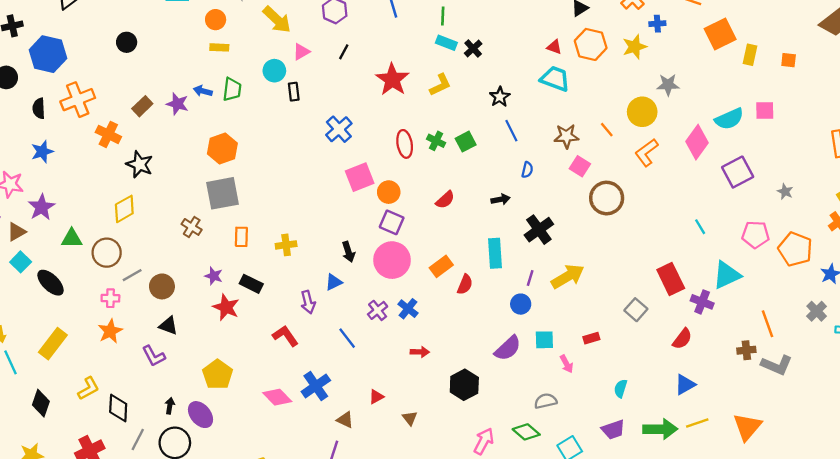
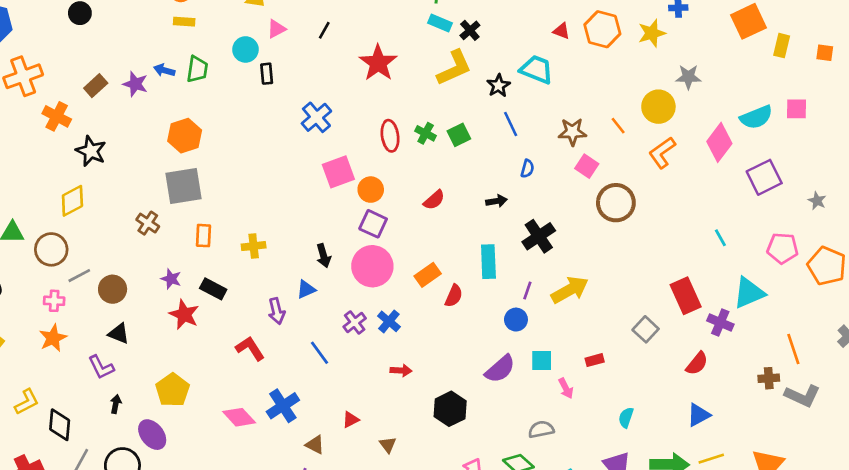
cyan trapezoid: (555, 79) -> (537, 70), moved
yellow L-shape: (440, 85) -> (454, 68), moved, size x1.4
black arrow: (170, 406) -> (116, 404), moved

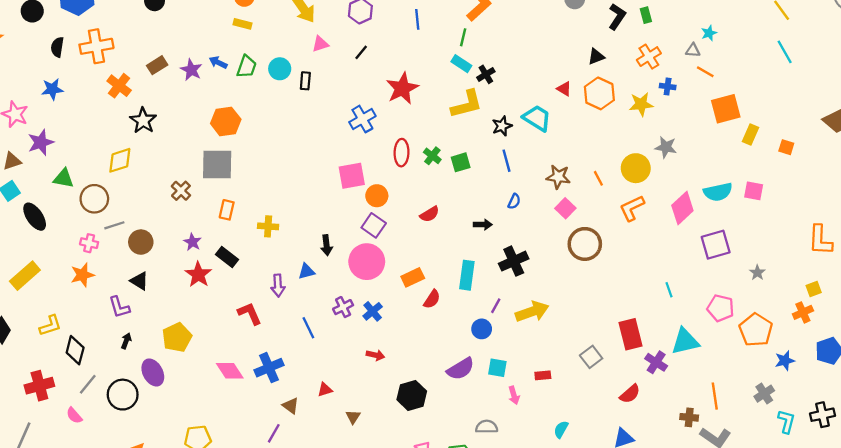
cyan circle: (245, 49) -> (280, 69), moved
blue cross: (316, 117) -> (362, 119), moved

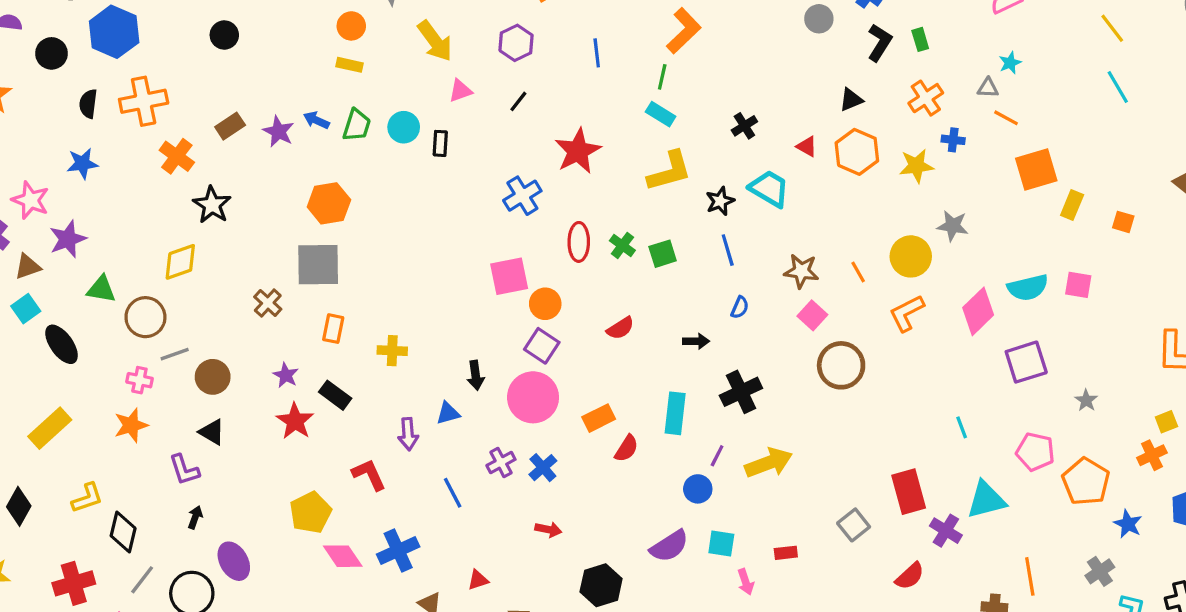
black cross: (486, 74) -> (744, 126), moved
yellow pentagon: (177, 337) -> (311, 513), moved
blue star: (785, 361) -> (1128, 524), turned -30

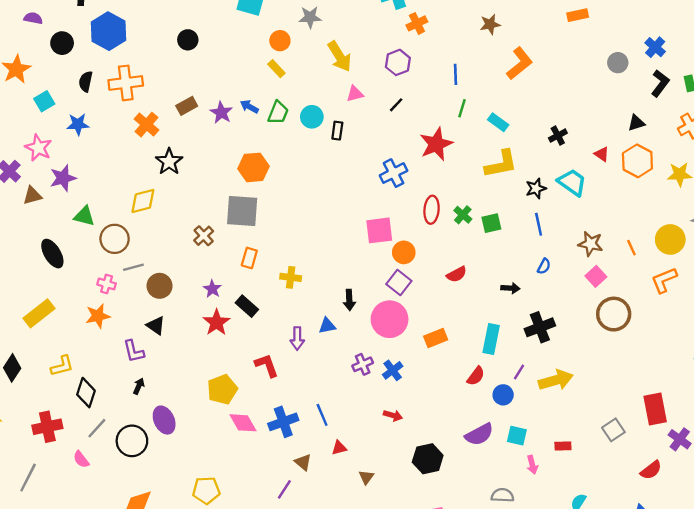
yellow rectangle: (350, 65) -> (276, 69), turned 30
green line: (662, 77) -> (462, 108), moved
cyan square: (26, 309) -> (44, 101), moved
red semicircle: (627, 448) -> (476, 376), moved
blue line: (453, 493) -> (322, 415), moved

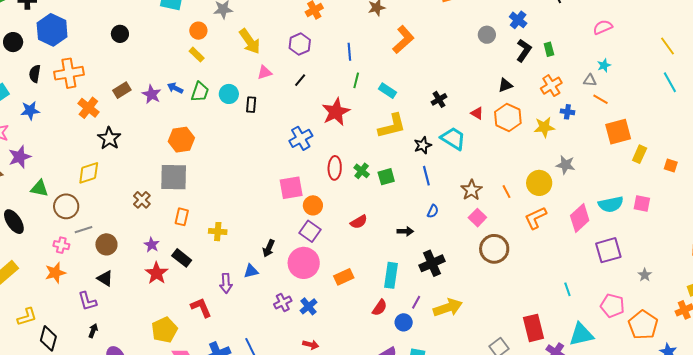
brown star: (590, 244) -> (471, 190), turned 30
black arrow: (349, 300) -> (269, 248), turned 30

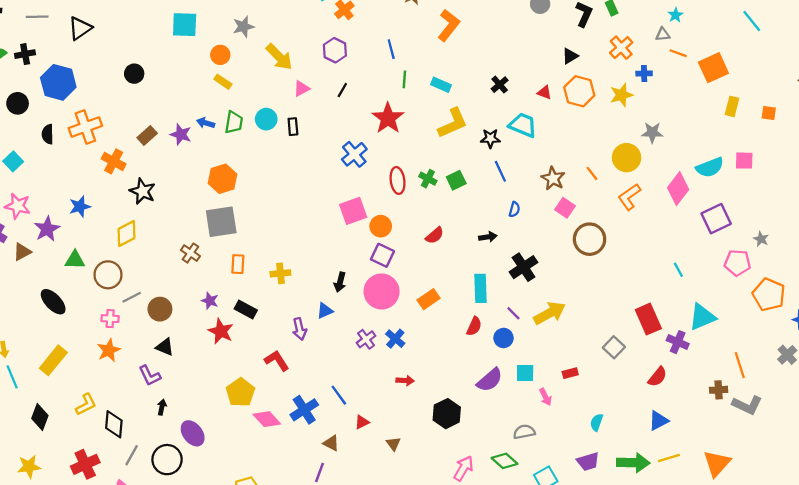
blue star: (30, 110) -> (80, 207), moved
orange square: (618, 132) -> (713, 68), moved
black star: (423, 145) -> (490, 138), turned 30
purple line: (416, 302) -> (513, 313), turned -64
pink pentagon: (612, 306) -> (737, 263), moved

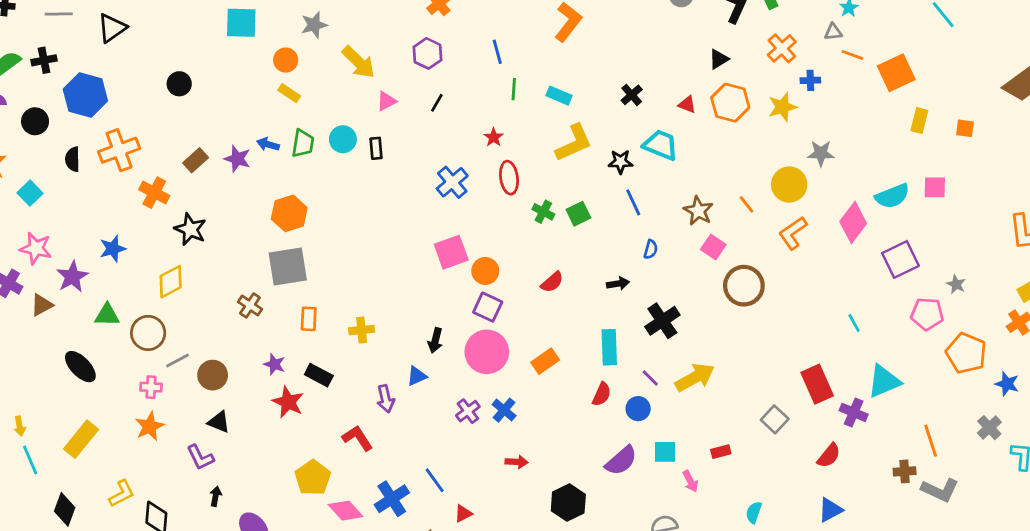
red star: (388, 118) -> (494, 137), size x0.5
red ellipse: (398, 180) -> (509, 178), moved

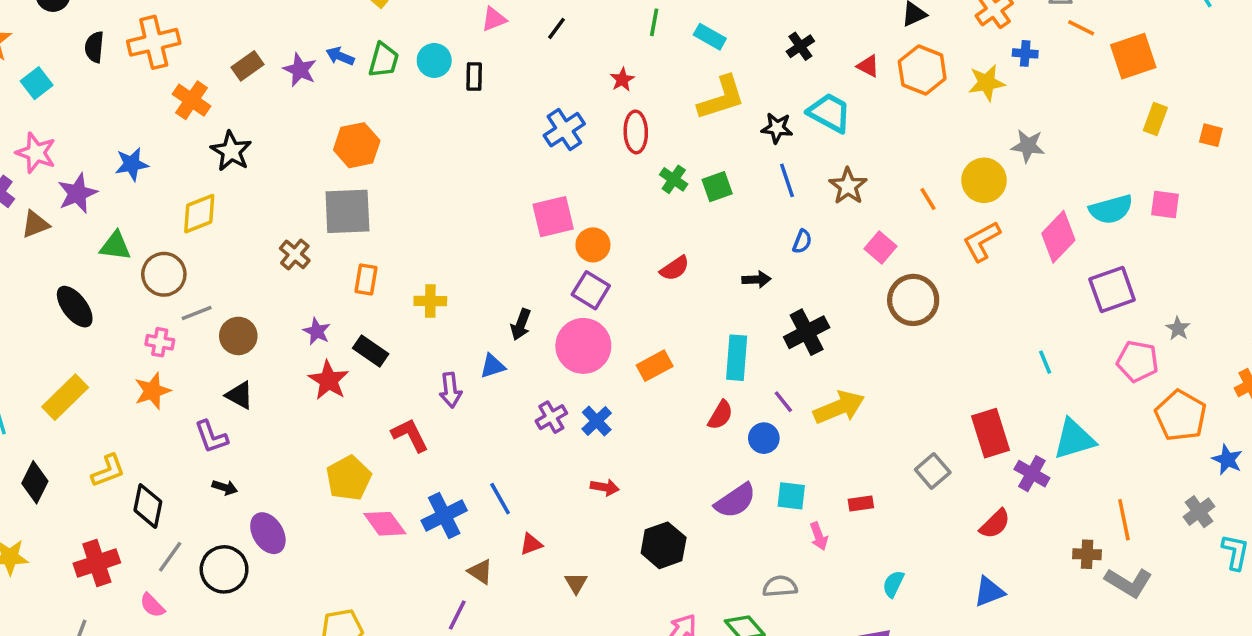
brown star: (698, 211) -> (848, 186), moved
black arrow: (216, 496) -> (225, 487), turned 90

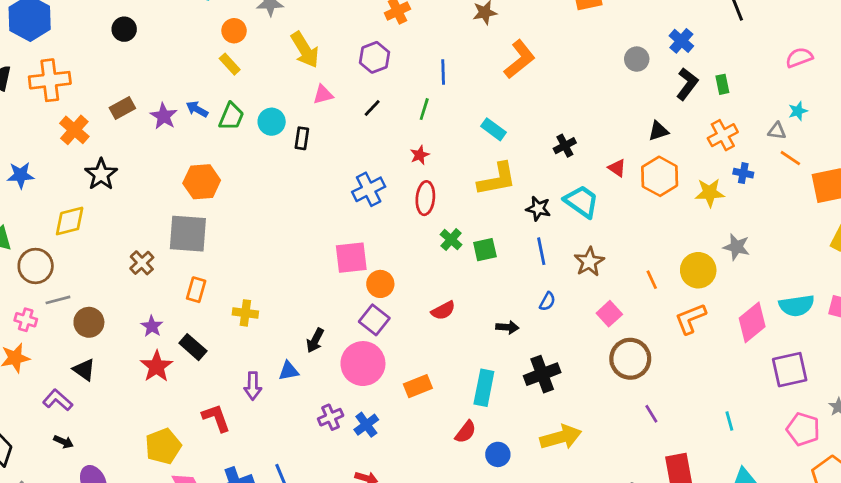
green line: (654, 22) -> (424, 109), moved
purple line: (783, 402) -> (651, 414), moved
purple L-shape: (211, 437) -> (58, 400), turned 144

